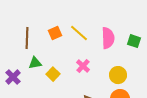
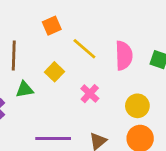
orange square: (55, 33) -> (52, 26), moved
yellow square: (53, 74) -> (54, 72), moved

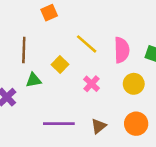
orange square: (52, 26) -> (49, 13), moved
yellow circle: (137, 106) -> (134, 84), moved

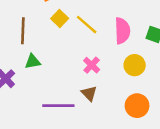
yellow square: (60, 64) -> (60, 18), moved
brown triangle: (99, 126) -> (89, 93), moved, turned -35

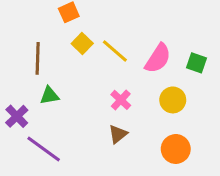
pink semicircle: (122, 31) -> (158, 58), turned 35
brown triangle: (89, 93) -> (118, 134), turned 35
purple line: (58, 106) -> (44, 149), moved, turned 36

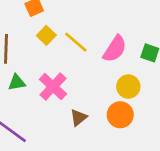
pink cross: (121, 100) -> (53, 87), moved, size x1.5
orange circle: (176, 149) -> (120, 115), moved

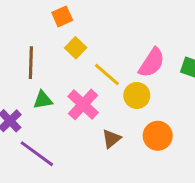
yellow line: (76, 42) -> (107, 75), moved
yellow circle: (128, 87) -> (137, 95), moved

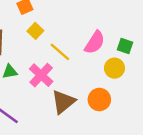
yellow circle: (137, 95) -> (114, 68), moved
brown triangle: (111, 139) -> (63, 102), size x1.6

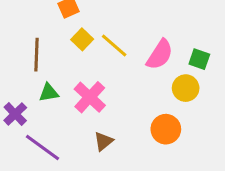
yellow line: (60, 52) -> (114, 45), moved
brown triangle: (63, 102) -> (103, 141), moved, size x0.6

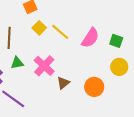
yellow circle: (186, 88) -> (119, 67), moved
brown triangle: (103, 141) -> (63, 83), moved

